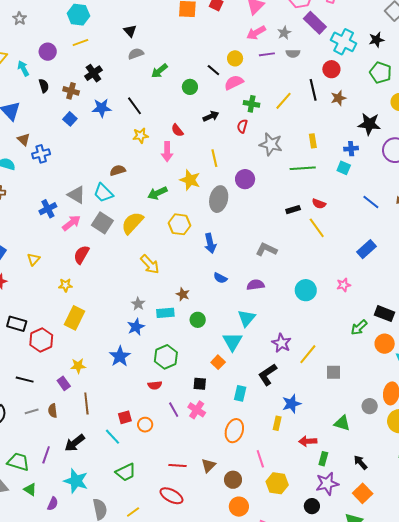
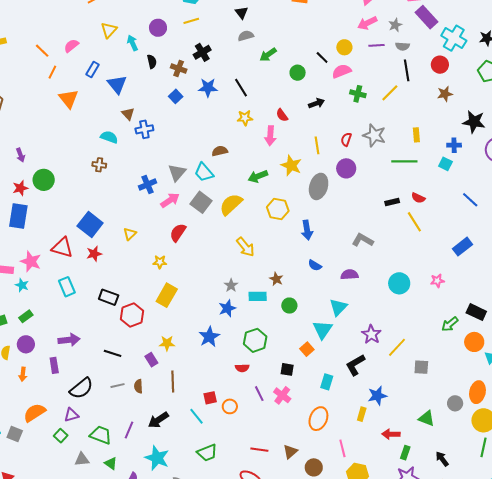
black line: (313, 90) -> (407, 70), moved
red semicircle: (242, 126) -> (346, 139), moved
gray triangle: (76, 195) -> (177, 172), turned 36

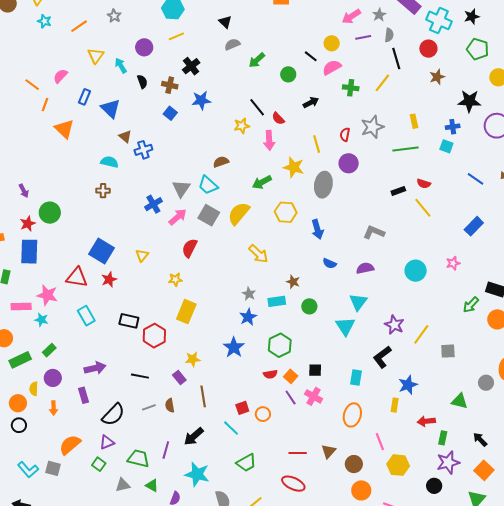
gray semicircle: (402, 46) -> (389, 35), turned -80
black line: (241, 88) -> (257, 107), moved
gray star: (374, 135) -> (372, 127), turned -30
orange square: (307, 349) -> (291, 376), moved

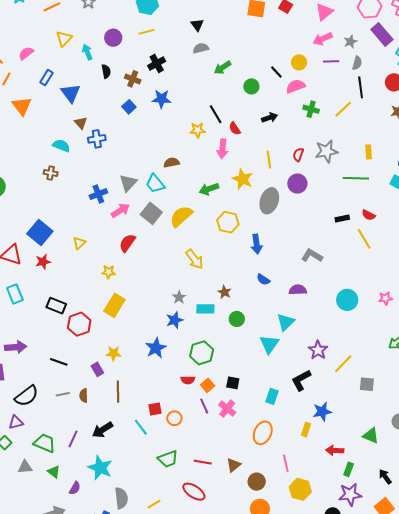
green trapezoid: (246, 463) -> (168, 459), moved

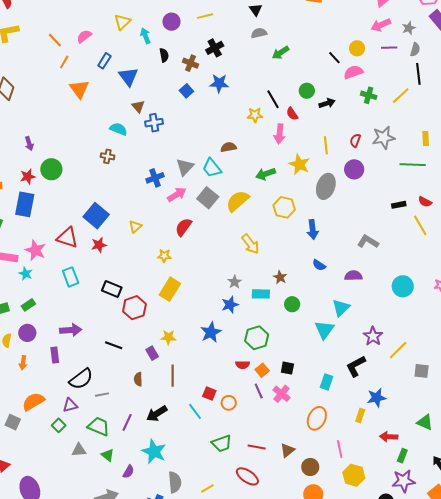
green circle: (251, 86) -> (307, 91), moved
gray line: (63, 394) -> (102, 395), moved
red square: (155, 409) -> (209, 393), turned 32

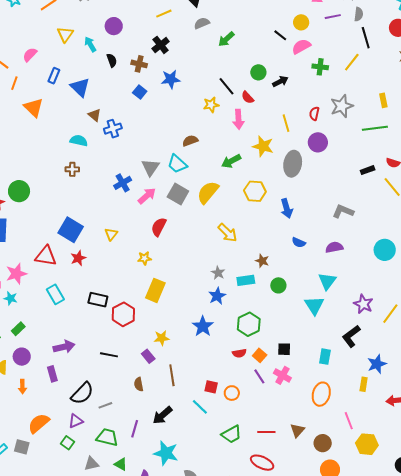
yellow line: (205, 16) -> (164, 14), moved
pink star: (35, 250) -> (16, 274), turned -30

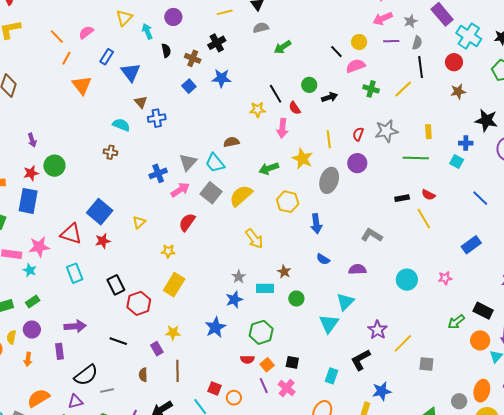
black rectangle: (98, 300) -> (116, 285), turned 42

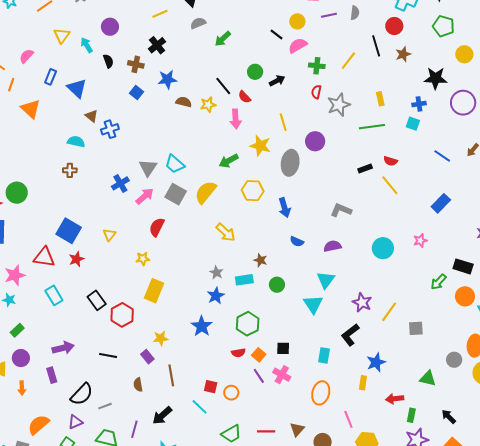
black line: (421, 67) -> (376, 46), moved
red semicircle: (358, 134) -> (316, 92), moved
brown semicircle: (231, 142) -> (184, 102), moved, turned 35

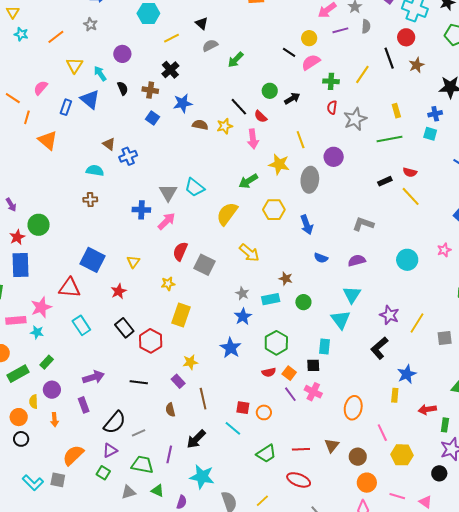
blue triangle: (77, 88) -> (90, 99), moved
blue cross: (120, 183) -> (141, 210), turned 36
gray square: (176, 194) -> (205, 265), moved
red star: (77, 259) -> (119, 291), moved
cyan rectangle: (324, 355) -> (324, 346), moved

